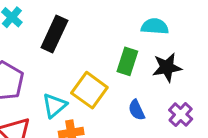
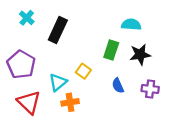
yellow square: (89, 90) -> (83, 71), size x0.6
purple cross: (181, 115) -> (150, 89), turned -36

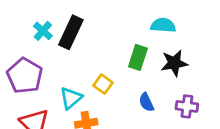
cyan cross: (27, 18) -> (43, 31), moved

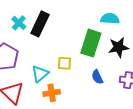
green rectangle: (138, 57) -> (91, 43), size x1.4
yellow square: (103, 84) -> (64, 63), turned -32

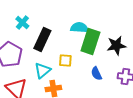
cyan semicircle: (110, 19) -> (79, 28), moved
black rectangle: (40, 24) -> (42, 40), moved

